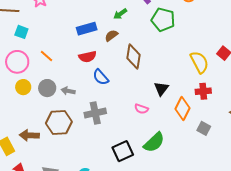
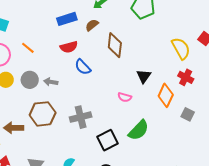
red cross: (203, 91) -> (186, 77), turned 35
gray cross: (95, 113) -> (81, 117), moved

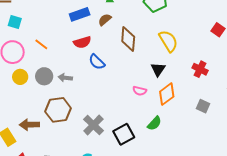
yellow semicircle: (181, 48) -> (168, 41), moved
orange diamond: (166, 95) -> (167, 94), moved, turned 30
gray cross: (81, 117) -> (93, 125), moved, turned -30
green semicircle: (139, 130) -> (154, 123), size x0.7

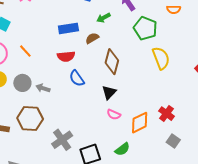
yellow semicircle: (168, 41) -> (161, 58), moved
black triangle: (158, 69) -> (109, 92), moved
red cross: (200, 69) -> (166, 114), moved

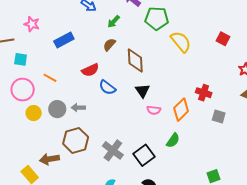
blue rectangle: (68, 28) -> (64, 40), moved

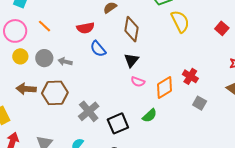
brown arrow: (49, 159) -> (26, 89), moved

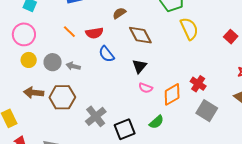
orange line: (45, 26) -> (69, 32), moved
brown diamond: (132, 29) -> (140, 35), turned -40
gray square: (200, 103) -> (207, 111), size x1.5

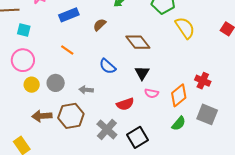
brown semicircle: (119, 13) -> (100, 25), moved
red semicircle: (94, 33) -> (125, 104), moved
gray arrow: (73, 66) -> (86, 90), moved
gray square: (207, 111) -> (207, 114), moved
green semicircle: (156, 122) -> (179, 123), moved

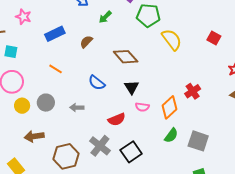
red cross: (203, 81) -> (193, 91), turned 35
gray square: (207, 114) -> (198, 141), moved
brown hexagon: (71, 116) -> (66, 156), moved

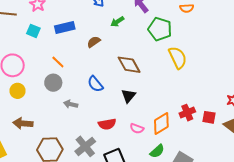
red square: (214, 38) -> (209, 117), moved, turned -32
cyan square: (11, 52) -> (33, 31), moved
gray circle: (46, 103) -> (53, 83), moved
pink semicircle: (142, 107) -> (137, 129), moved

